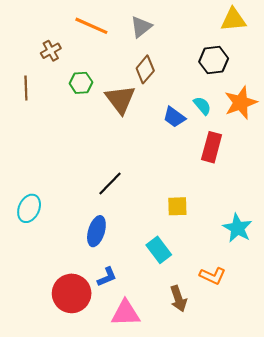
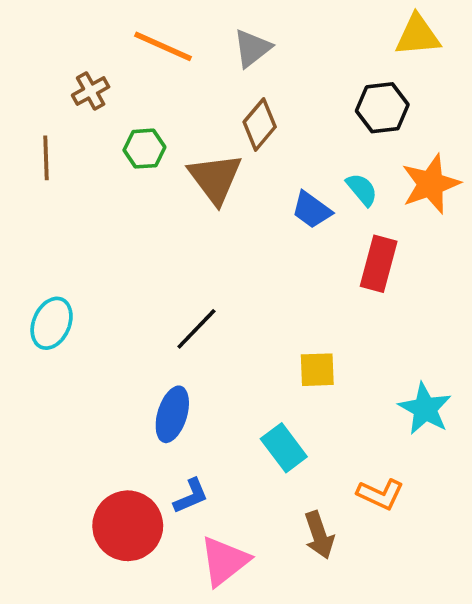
cyan ellipse: (29, 208) -> (52, 323), moved
pink triangle: (125, 313) -> (224, 561), turned -36

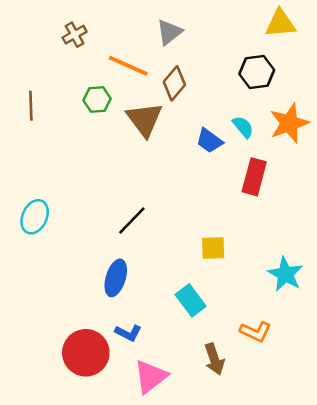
orange line: (163, 46) -> (128, 66), moved
brown cross: (91, 91) -> (75, 35), moved
blue L-shape: (191, 496) -> (128, 333), turned 50

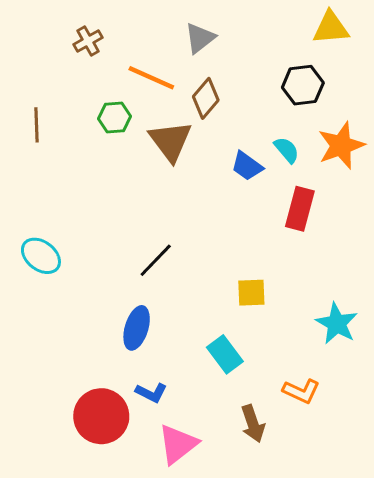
cyan ellipse: (35, 217) -> (41, 256), turned -76

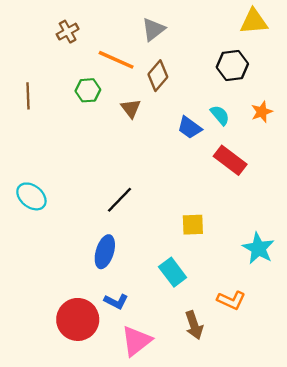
brown triangle: (170, 141) -> (131, 108), size x0.6
orange star: (341, 145) -> (262, 112), size x0.6
red rectangle: (300, 209) -> (230, 160), turned -68

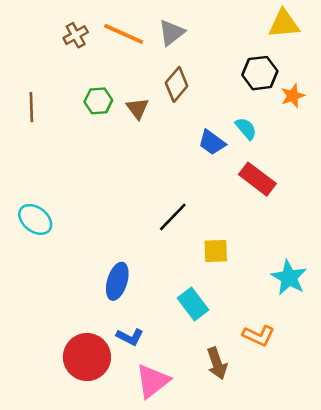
orange line: (116, 60) -> (124, 34), moved
brown triangle: (131, 108) -> (137, 108), moved
orange star: (262, 112) -> (293, 96), moved
black line: (119, 200) -> (173, 217), moved

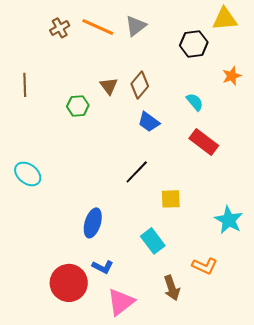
black hexagon: (260, 73) -> (194, 44), moved
brown diamond: (177, 84) -> (140, 85), moved
green hexagon: (98, 101) -> (78, 106), moved
blue trapezoid: (212, 142) -> (149, 122), moved

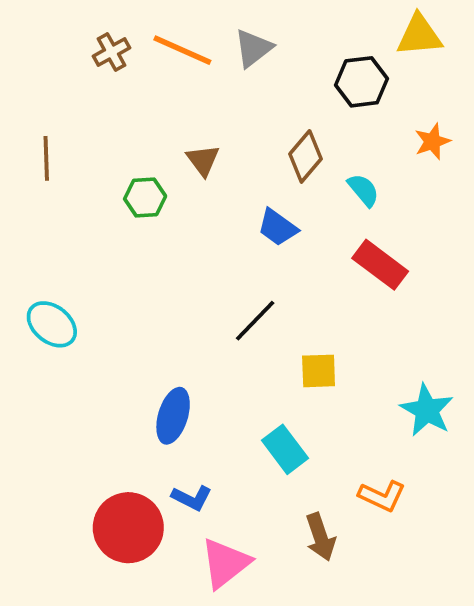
brown diamond: (140, 85) -> (306, 156), moved

